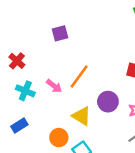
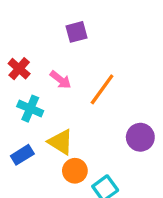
pink arrow: (54, 86) -> (61, 80), moved
purple circle: (108, 102) -> (140, 137), moved
yellow triangle: (82, 116) -> (61, 142), moved

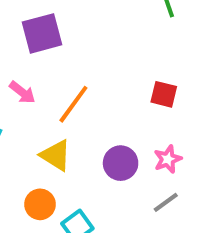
purple square: (77, 32) -> (42, 33), size x1.5
yellow triangle: (61, 142) -> (56, 155), moved

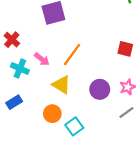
pink arrow: (22, 92) -> (42, 59), moved

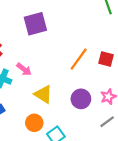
orange line: (72, 55) -> (79, 59), moved

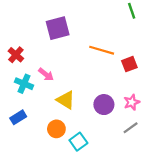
orange line: (79, 59) -> (102, 50), moved, turned 70
red square: (106, 59) -> (129, 64), turned -35

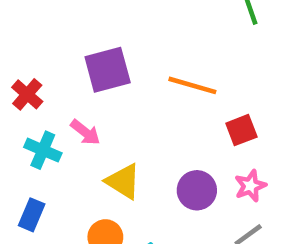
purple square: (58, 28) -> (108, 70), moved
red square: (129, 64) -> (241, 130), moved
blue rectangle: (18, 117) -> (32, 215), turned -35

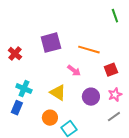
pink arrow: (85, 132) -> (74, 71), moved
cyan cross: (43, 150) -> (24, 89), moved

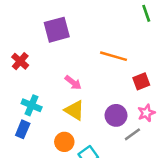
purple square: (51, 43) -> (57, 30), moved
pink arrow: (74, 71) -> (73, 83), moved
gray line: (114, 117) -> (132, 134), moved

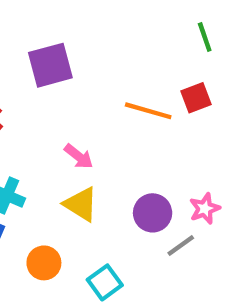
red square: (141, 81) -> (196, 98), moved
orange circle: (64, 142) -> (44, 263), moved

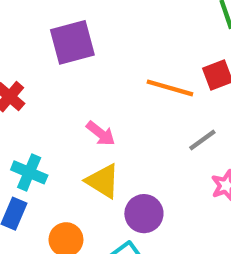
purple circle: (153, 213) -> (144, 214), moved
gray line: (181, 246) -> (202, 140), moved

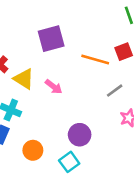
purple square: (72, 42) -> (51, 39), moved
yellow triangle: (103, 181) -> (24, 79), moved

